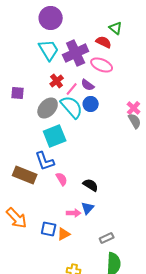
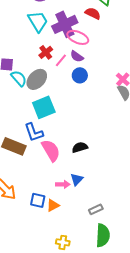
pink ellipse: (102, 65) -> (78, 37), moved
cyan semicircle: (72, 107) -> (19, 78), moved, size x0.7
pink semicircle: (62, 179) -> (51, 150), size x1.6
black semicircle: (91, 185) -> (80, 147), moved, turned -49

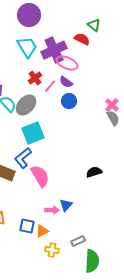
blue L-shape: (34, 132) -> (23, 158), turned 70
black semicircle: (80, 147) -> (94, 172), moved
gray rectangle: (96, 209) -> (78, 241), moved
yellow cross: (63, 242) -> (52, 250), moved

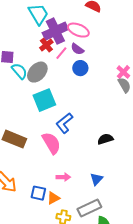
purple cross: (54, 50) -> (55, 31), moved
blue L-shape: (23, 158) -> (64, 123), moved
blue triangle: (66, 205) -> (96, 179), moved
gray rectangle: (78, 241) -> (89, 208), size x1.6

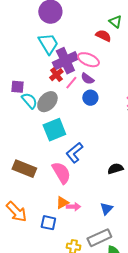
orange triangle: (53, 198) -> (62, 203), moved

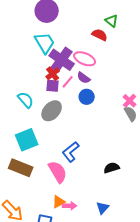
purple cross: (65, 61) -> (62, 60), turned -30
purple square: (17, 87) -> (53, 86), moved
gray ellipse: (47, 102) -> (52, 111), moved
cyan square: (54, 130) -> (27, 140), moved

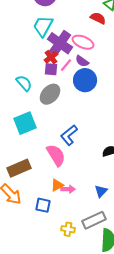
cyan trapezoid: (45, 43) -> (43, 26), turned -120
blue circle: (87, 97) -> (85, 80), size x1.5
brown rectangle: (21, 168) -> (19, 168), moved, turned -45

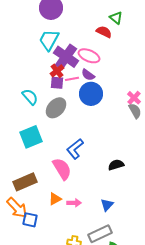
pink line: (66, 65) -> (72, 79), turned 40
orange triangle: (57, 185) -> (55, 199), moved
blue square: (43, 205) -> (30, 220), moved

